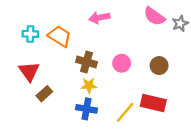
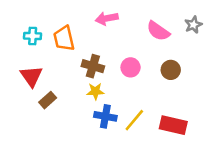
pink semicircle: (154, 16) -> (158, 31), moved
orange trapezoid: (60, 36) -> (64, 39), turned -135
red rectangle: (153, 103) -> (173, 125), moved
blue cross: (86, 109) -> (105, 116), moved

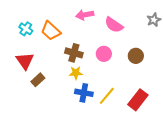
pink semicircle: (158, 31) -> (114, 25), moved
cyan cross: (33, 36) -> (26, 29), turned 32
orange trapezoid: (64, 39) -> (51, 31), turned -35
red rectangle: (173, 125) -> (138, 100), turned -65

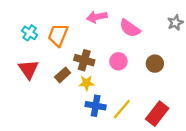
orange trapezoid: (51, 31) -> (58, 35), turned 70
brown rectangle: (38, 80) -> (63, 75), moved

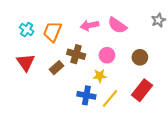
pink arrow: (97, 17) -> (89, 25), moved
yellow star: (87, 83) -> (100, 76), moved
red rectangle: (157, 114) -> (142, 90), moved

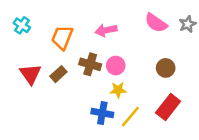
pink semicircle: (117, 25) -> (156, 23), moved
cyan cross: (27, 29) -> (22, 25), moved
pink circle: (107, 55) -> (116, 66), moved
brown rectangle: (57, 68) -> (58, 74), moved

